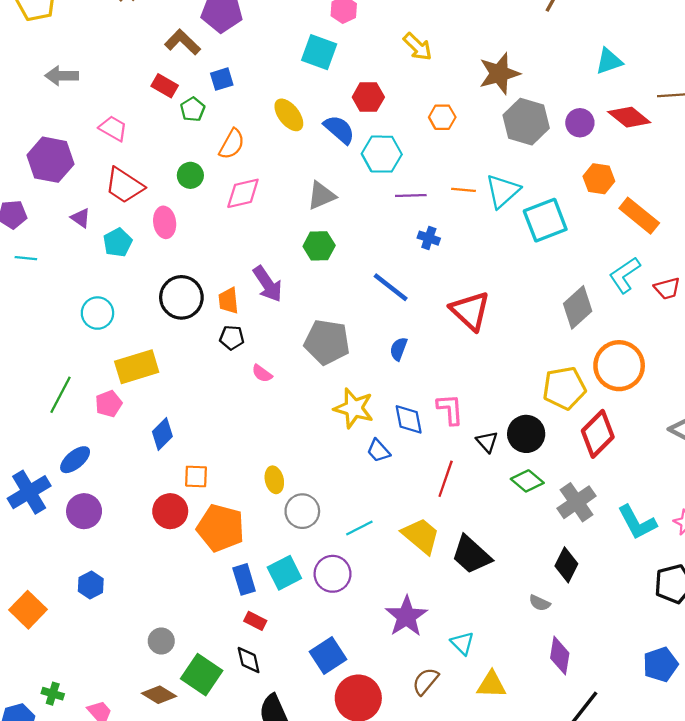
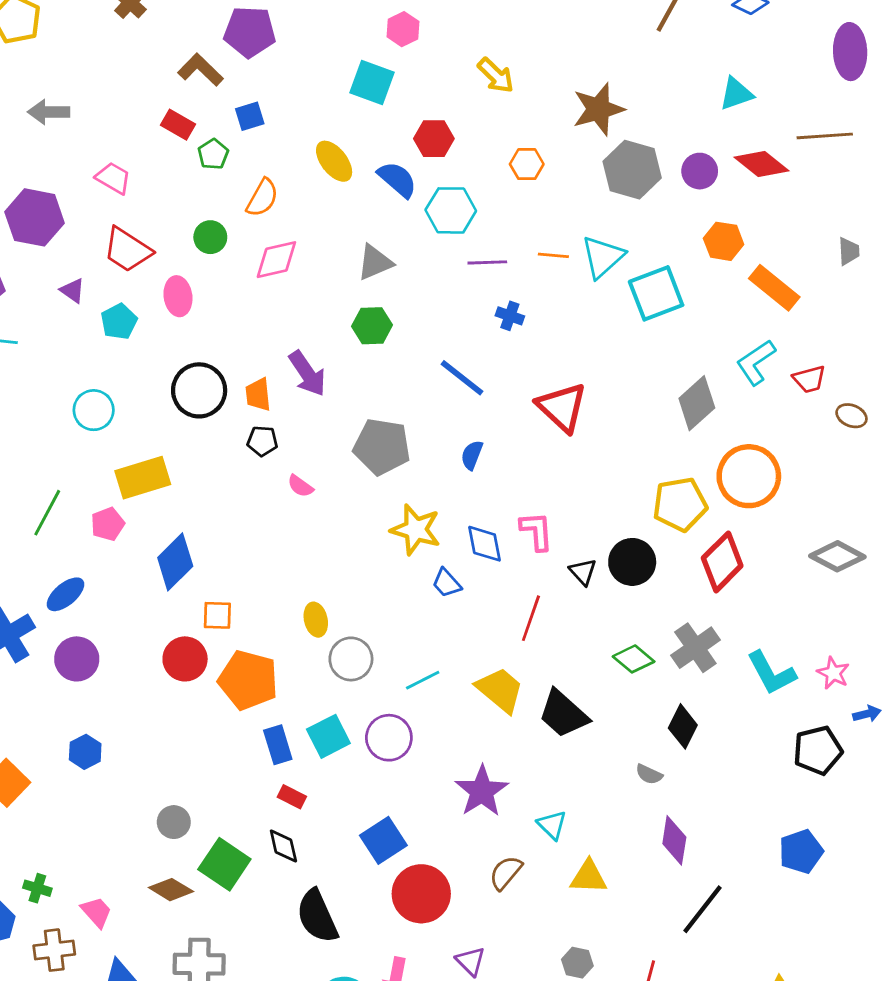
blue diamond: (162, 434) -> (175, 562), size x1.4
green diamond: (527, 481) -> (634, 659), moved

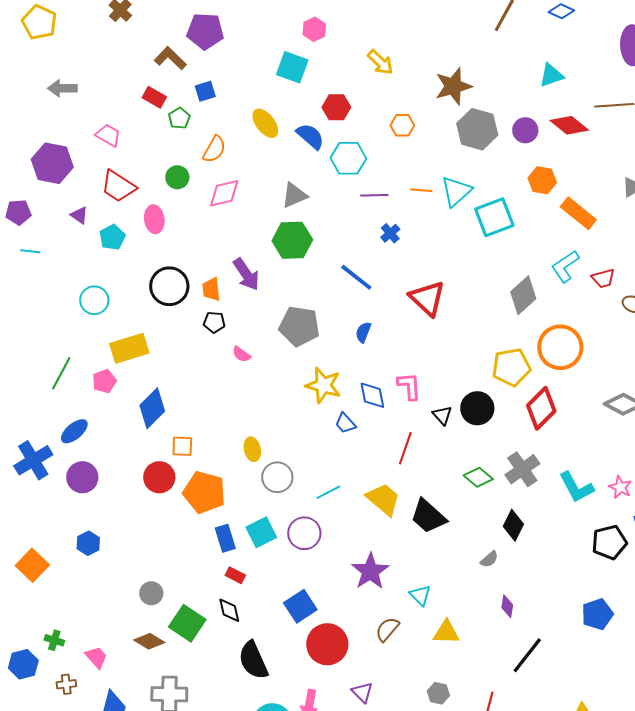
blue cross: (510, 316) -> (390, 233), turned 30
green hexagon: (372, 326) -> (292, 240), size x1.4
gray semicircle: (649, 774) -> (489, 559), turned -66
purple diamond: (674, 840) -> (507, 606), size x0.7
brown cross: (54, 950) -> (66, 684), size x0.7

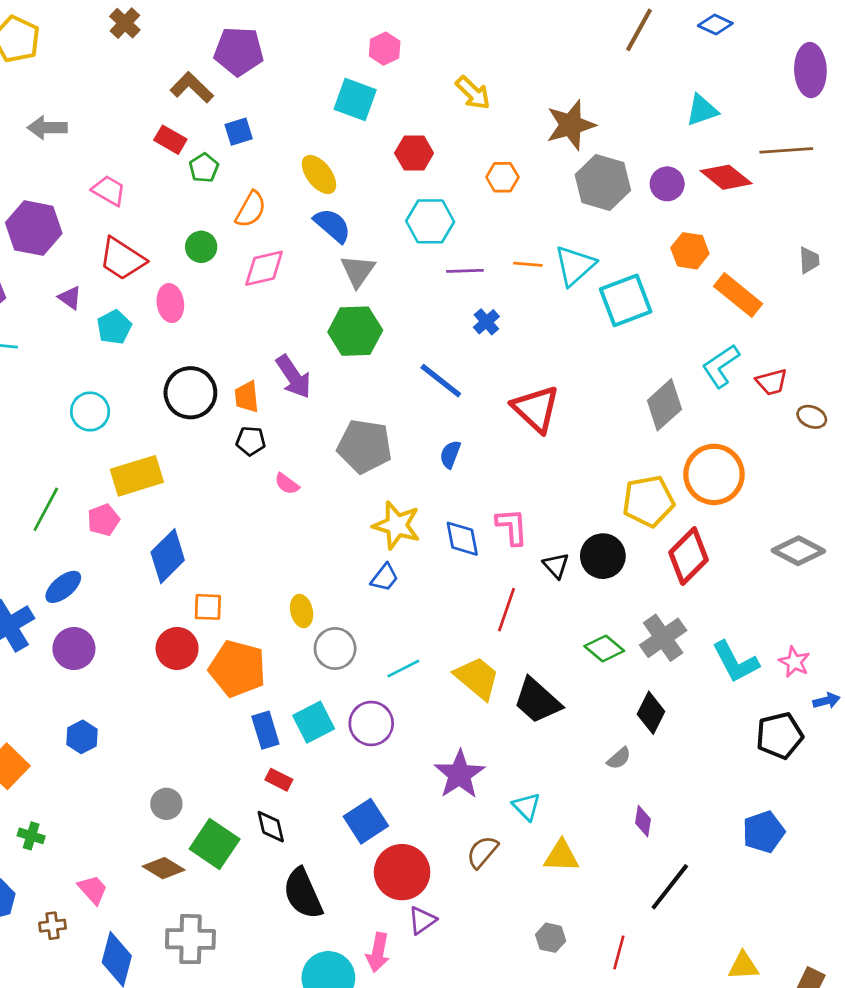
blue semicircle: (310, 136) -> (332, 225), moved
gray triangle: (294, 195) -> (358, 271), turned -32
blue trapezoid: (345, 423) -> (385, 578), moved, turned -100
green cross: (54, 640) -> (31, 836), moved
purple triangle: (362, 692) -> (422, 920), moved, turned 40

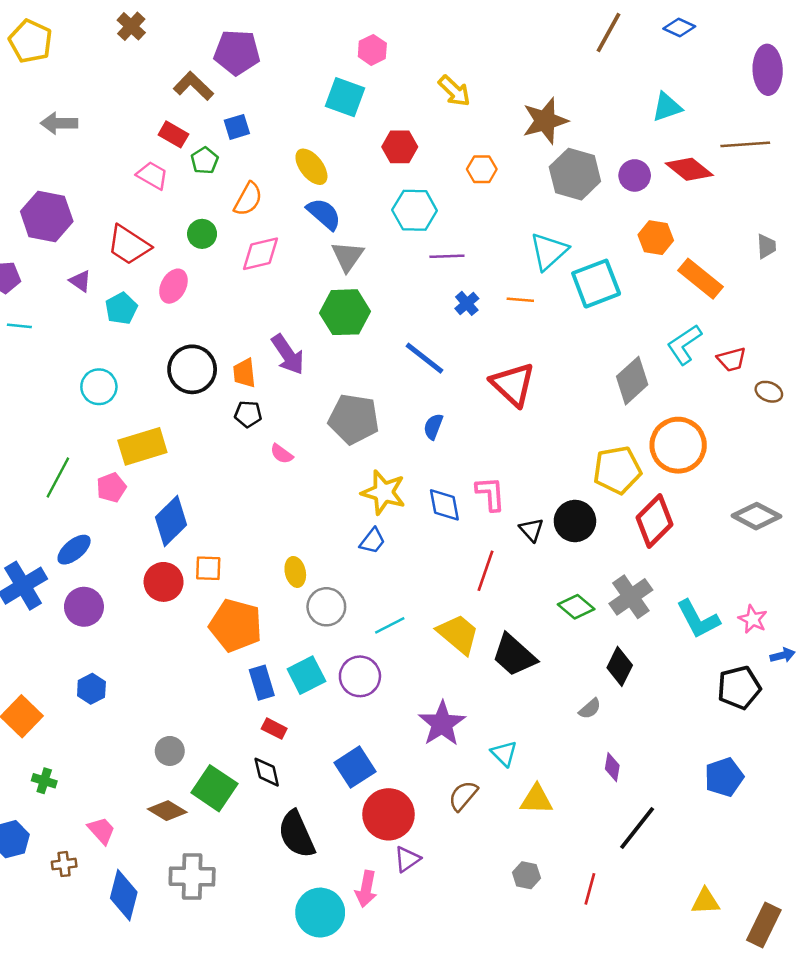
pink trapezoid: (109, 191) -> (152, 175), moved
orange line: (528, 264) -> (520, 300), moved
pink ellipse: (170, 303) -> (173, 286), turned 36
red circle: (177, 648) -> (164, 582), moved

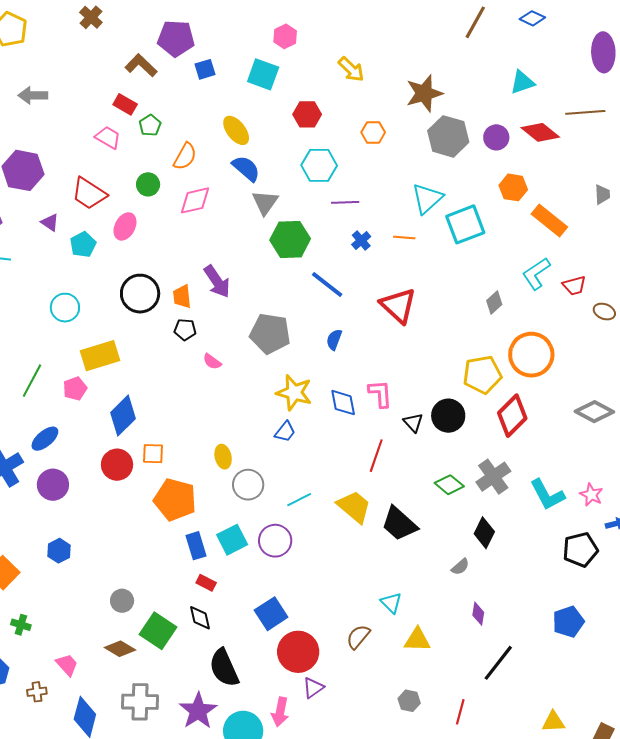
blue square: (237, 127) -> (205, 69), moved
green hexagon: (345, 312) -> (290, 239), moved
gray diamond: (632, 381) -> (494, 303), size x0.6
purple star: (442, 724) -> (198, 711), moved

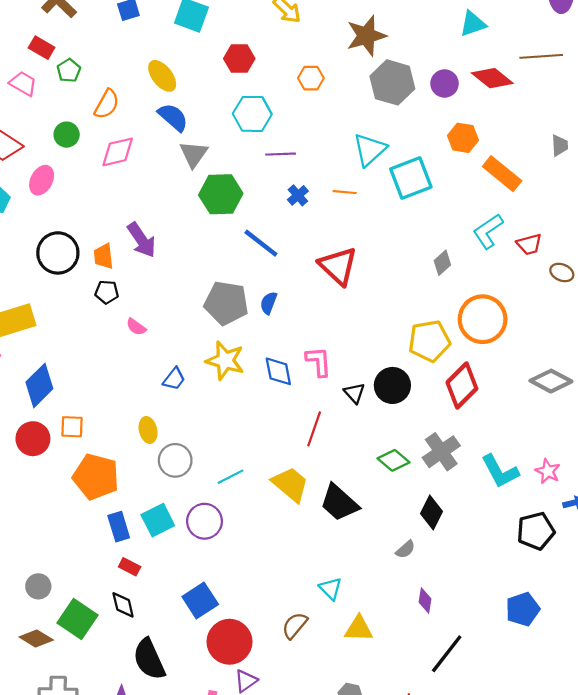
gray pentagon: (270, 334) -> (226, 303), moved
blue trapezoid: (285, 432) -> (174, 379), moved

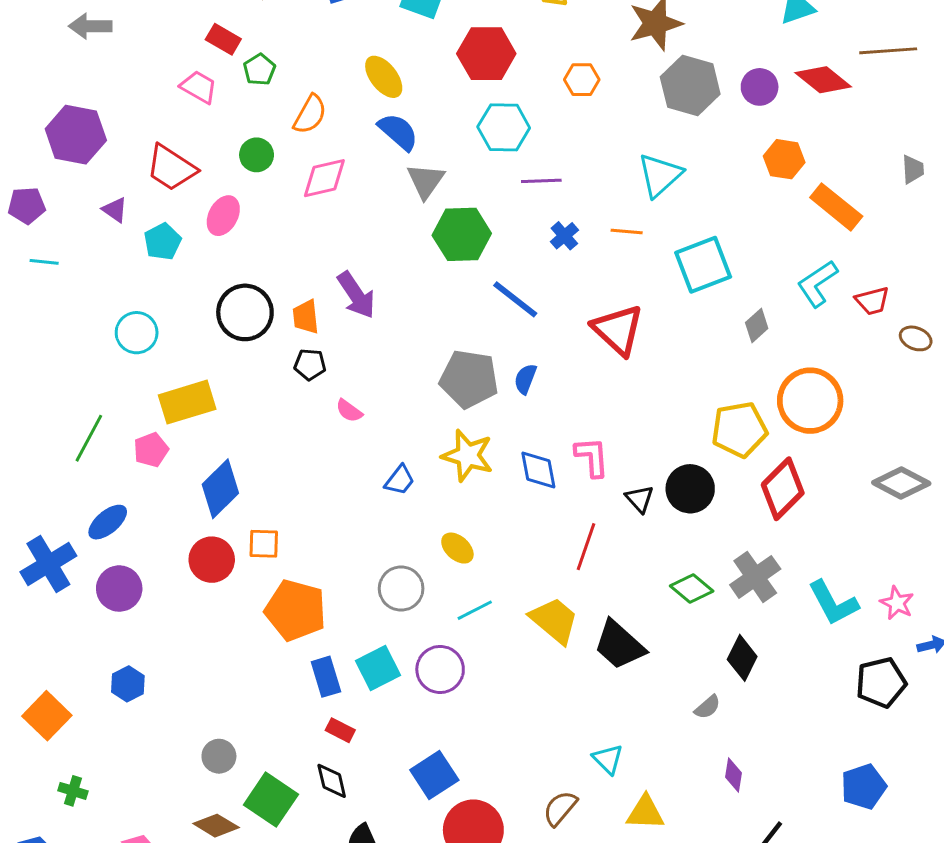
red hexagon: (239, 59) -> (486, 54), size x1.4
cyan square: (411, 178) -> (703, 265), moved
yellow ellipse: (148, 430) -> (457, 548), moved, turned -35

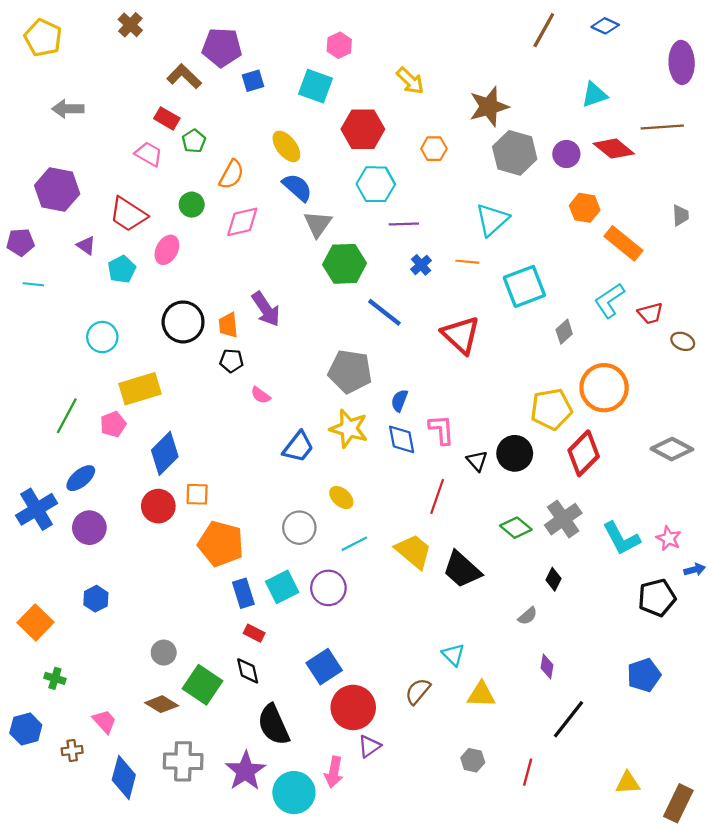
blue semicircle: (525, 379) -> (399, 401), moved
blue trapezoid: (400, 480) -> (298, 447), size x1.4
black diamond: (742, 658) -> (553, 579), size x0.7

